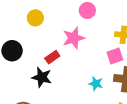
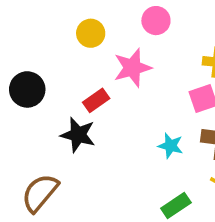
yellow circle: (35, 18) -> (91, 33), moved

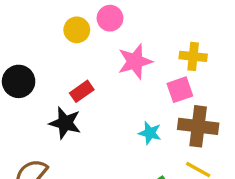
pink circle: (156, 21) -> (110, 18), moved
pink star: (132, 68) -> (135, 61), moved

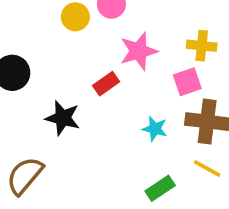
red rectangle: (82, 91) -> (106, 84), moved

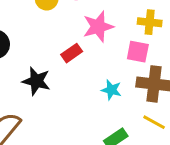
pink square: (187, 82) -> (138, 52), turned 30

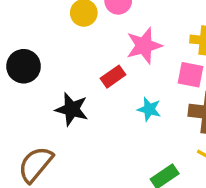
cyan star: (111, 90) -> (149, 109), moved

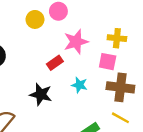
black star: (72, 109) -> (41, 94), moved

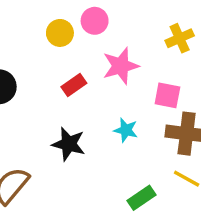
yellow cross: (117, 38) -> (180, 38), moved, turned -30
red rectangle: (55, 63) -> (74, 85), moved

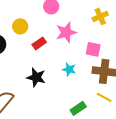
yellow circle: (60, 33) -> (20, 26), moved

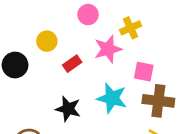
yellow cross: (100, 16) -> (130, 28), moved
cyan star: (69, 69) -> (112, 98), size x1.6

